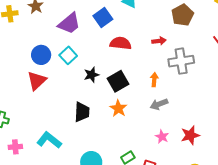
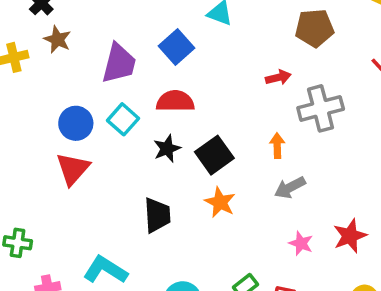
brown pentagon: (182, 15) -> (314, 28), turned 30
purple trapezoid: (69, 23) -> (119, 63), turned -30
red semicircle: (121, 43) -> (175, 101), moved

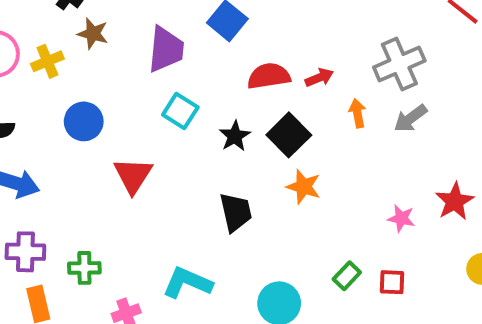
red arrow: (278, 77) -> (319, 78), moved
red semicircle: (175, 101) -> (269, 76), moved
blue circle: (76, 123) -> (84, 121), moved
gray arrow: (290, 188) -> (411, 118), moved

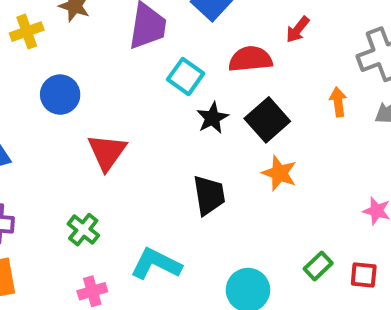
red arrow: (319, 78) -> (298, 29), moved, turned 148
cyan square: (180, 111) -> (186, 76), moved
green cross: (84, 268) -> (83, 230), moved, turned 36

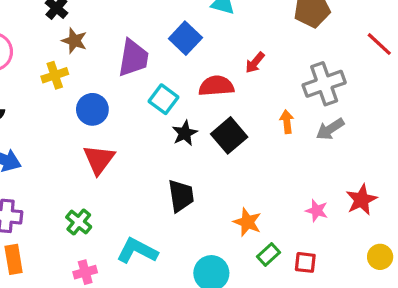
yellow cross: (27, 32) -> (55, 75), moved
blue circle: (60, 95) -> (92, 109), moved
orange star: (279, 173) -> (247, 222), moved

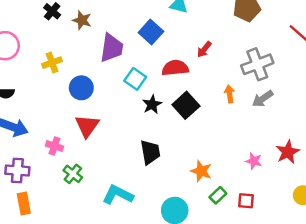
brown star: (74, 41) -> (82, 20), moved
pink cross: (85, 272) -> (54, 146), moved, turned 35

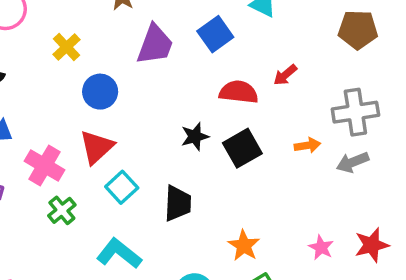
yellow cross: (52, 63) -> (67, 47), turned -36
cyan square: (135, 79) -> (122, 187), moved
orange arrow: (230, 94) -> (307, 145), turned 77
pink cross: (54, 146) -> (45, 166), size x1.5

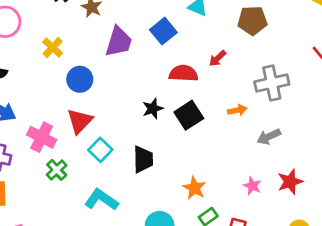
brown pentagon: (358, 30) -> (252, 21), moved
gray arrow: (353, 162) -> (269, 137), moved

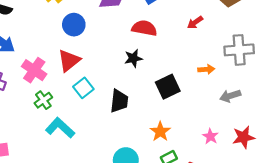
red semicircle: (183, 73) -> (144, 28), moved
black square: (189, 115) -> (168, 87), moved
cyan L-shape: (101, 200) -> (60, 128), moved

